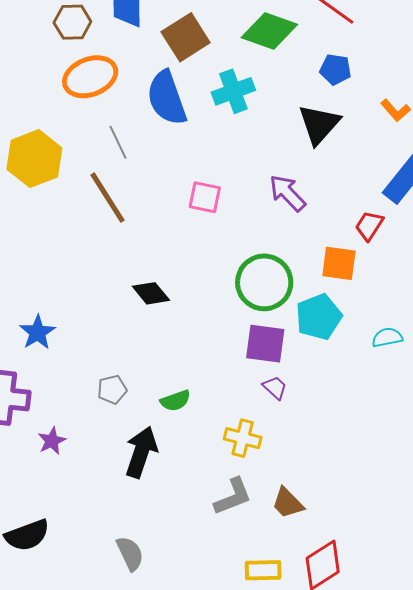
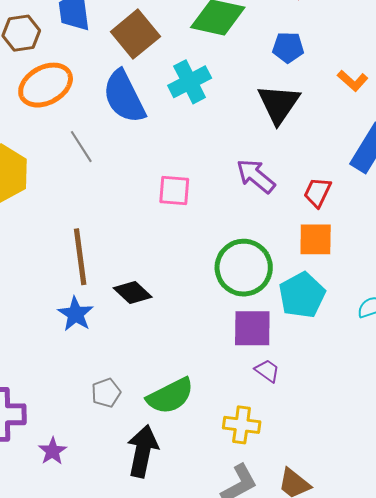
brown line: (108, 198) -> (80, 257), moved, turned 32
red trapezoid: (369, 226) -> (317, 192), moved
blue star: (37, 332) -> (76, 314), moved
green semicircle: (175, 401) -> (170, 396), size x1.6

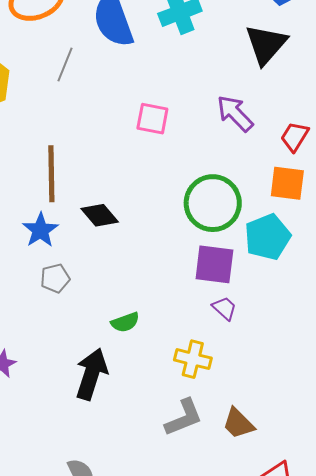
gray line: (81, 147) -> (65, 64), turned 48
gray pentagon: (106, 393) -> (55, 278), moved
green semicircle: (170, 396) -> (125, 322), size x0.6

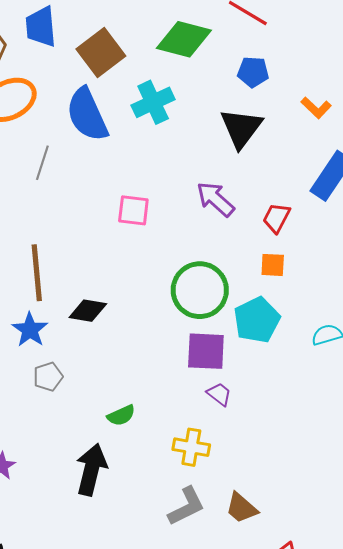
orange square: (287, 183) -> (273, 265), size x0.7
black diamond: (100, 215) -> (88, 311), turned -36

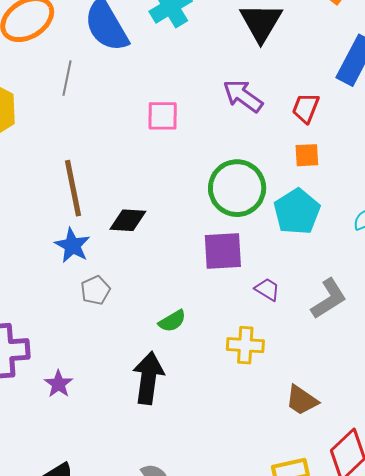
purple square: (206, 351) -> (223, 251), moved
gray L-shape: (187, 506) -> (329, 299), moved

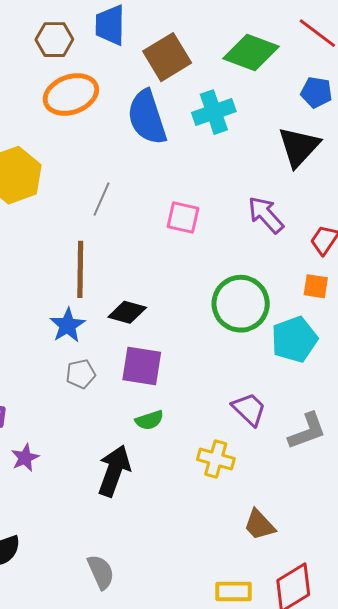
gray line: (67, 78) -> (101, 199), moved
purple square: (223, 251) -> (142, 366), moved
purple trapezoid: (267, 289) -> (249, 409), size x1.4

